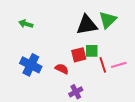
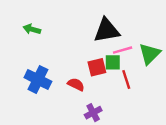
green triangle: (108, 20) -> (150, 54), moved
pink line: (119, 65) -> (123, 50), moved

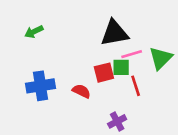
green arrow: (32, 29) -> (34, 32), turned -42
blue cross: (38, 79) -> (40, 86), turned -35
purple cross: (93, 113) -> (117, 121), moved

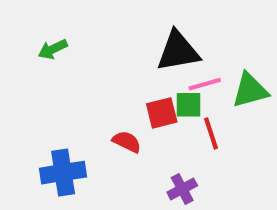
green triangle: (161, 58) -> (250, 90), turned 30
blue cross: (40, 86) -> (63, 173), moved

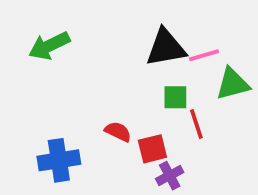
green arrow: (53, 49) -> (49, 46), size x1.5
pink line: (205, 84) -> (204, 55), moved
red square: (162, 113) -> (152, 149), moved

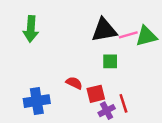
green arrow: (49, 46) -> (31, 29), turned -60
green triangle: (233, 84) -> (146, 36), moved
red line: (196, 124) -> (123, 103), moved

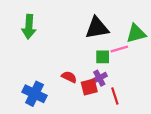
pink line: (128, 35) -> (119, 49), moved
blue cross: (37, 101) -> (34, 94), turned 35
purple cross: (107, 111) -> (99, 78), moved

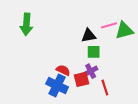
black triangle: (97, 28) -> (89, 36), moved, size x0.7
pink line: (119, 49) -> (109, 25), moved
blue cross: (34, 94) -> (57, 85), moved

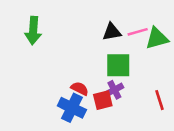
black triangle: (89, 36) -> (112, 32), moved
green square: (94, 52) -> (118, 65), size x1.5
red line: (105, 88) -> (159, 100), moved

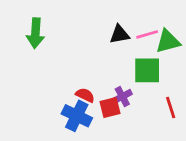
green square: (118, 65) -> (147, 70), moved

